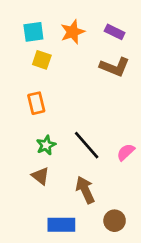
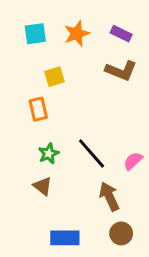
yellow square: (42, 60) -> (55, 77), moved, turned -36
brown arrow: (85, 190) -> (109, 196), moved

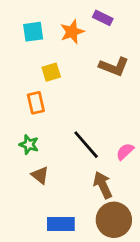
purple rectangle: (121, 34) -> (103, 18), moved
green star: (49, 154) -> (29, 145), moved, turned -30
brown circle: (121, 233) -> (114, 220), size x1.6

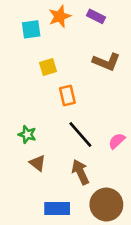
orange star: (72, 32) -> (60, 16), moved
orange rectangle: (36, 103) -> (67, 96), moved
brown arrow: (103, 185) -> (80, 172), moved

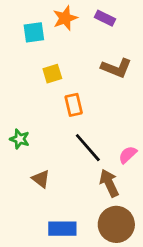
green star: (27, 134) -> (20, 139), moved
brown arrow: (80, 172) -> (109, 183), moved

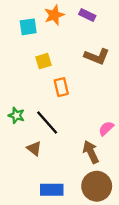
black line: (88, 148) -> (47, 122), moved

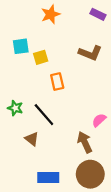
purple rectangle: (87, 15) -> (98, 14), moved
cyan square: (28, 27) -> (21, 46), moved

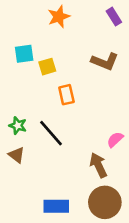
purple rectangle: (98, 14) -> (114, 17), turned 32
brown triangle: (32, 139) -> (16, 155), moved

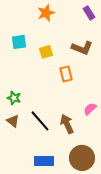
yellow square: (47, 67) -> (46, 52), moved
orange rectangle: (66, 95) -> (66, 74), moved
black line: (51, 133) -> (40, 121), moved
brown arrow: (98, 165) -> (67, 124), moved

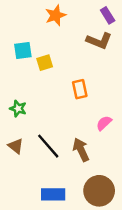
brown L-shape: (82, 48) -> (99, 41), moved
yellow square: (46, 52) -> (45, 63), moved
green star: (14, 98) -> (18, 109), moved
pink semicircle: (90, 109) -> (104, 123), moved

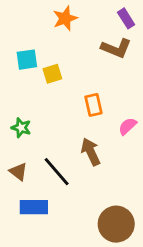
pink semicircle: (104, 123) -> (128, 126), moved
brown arrow: (81, 150) -> (91, 152), moved
blue rectangle: (53, 194) -> (34, 207), moved

